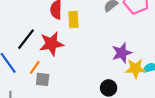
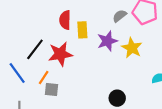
purple star: (122, 53) -> (107, 41), moved
yellow star: (135, 69) -> (132, 48), moved, turned 30

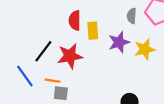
gray semicircle: (120, 16) -> (132, 16), turned -48
yellow star: (132, 48) -> (145, 49), turned 30
orange line: (44, 78) -> (53, 81), turned 64

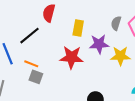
red semicircle: (75, 20) -> (49, 13), moved
red star: (70, 56) -> (72, 57), moved

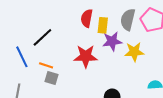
red semicircle: (49, 13) -> (87, 18), moved
gray semicircle: (116, 23) -> (128, 20), size x1.5
yellow rectangle: (78, 28) -> (103, 25), moved

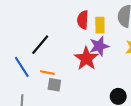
purple star: (112, 41) -> (99, 46), moved
red star: (86, 56) -> (86, 58), turned -30

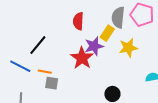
yellow rectangle: (100, 25) -> (107, 33), moved, turned 35
blue line: (22, 67) -> (20, 66), turned -30

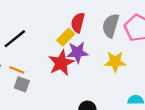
red semicircle: (78, 21) -> (78, 23), moved
yellow rectangle: (107, 33) -> (66, 37), moved

